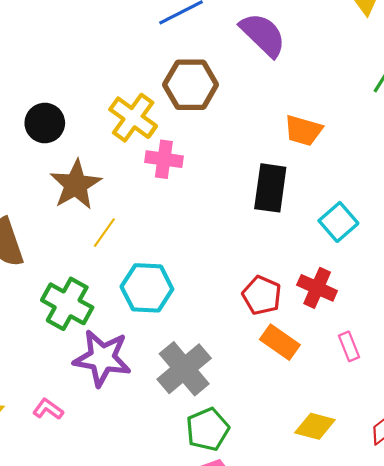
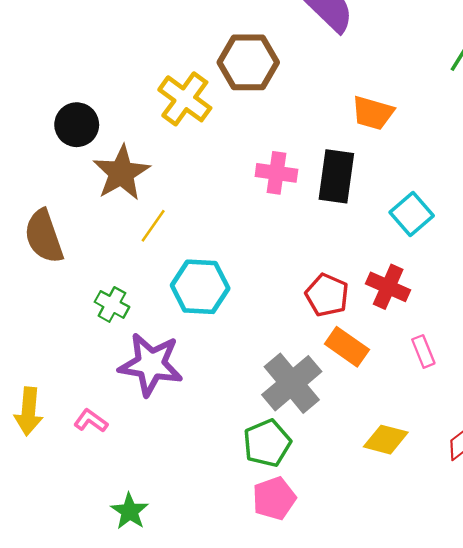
black circle: (45, 123) -> (77, 125), moved
pink cross: (164, 159) -> (276, 173), moved
green cross: (67, 304) -> (112, 304), size x0.6
gray cross: (184, 369) -> (292, 383), moved

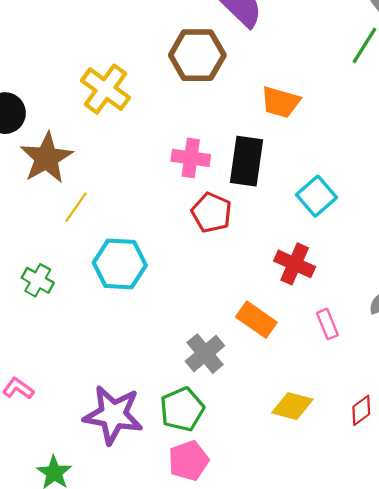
brown hexagon: (248, 62) -> (197, 55), moved
red pentagon: (327, 295) -> (212, 213), moved
purple star: (151, 364) -> (113, 415), moved
gray cross: (292, 383) -> (205, 354), size x0.7

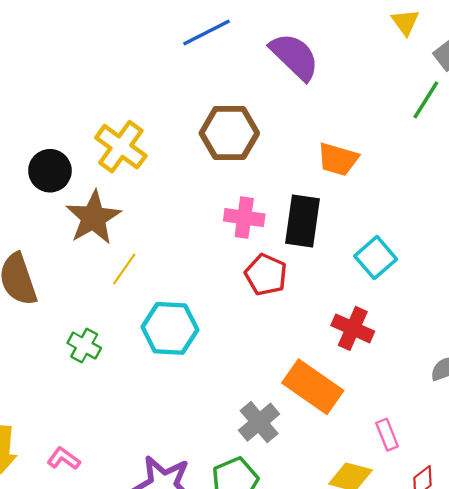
brown hexagon: (197, 55) -> (229, 133), moved
yellow cross: (106, 89) -> (121, 147), moved
orange rectangle: (256, 320) -> (313, 387), size x1.4
pink rectangle: (327, 324) -> (387, 435), moved

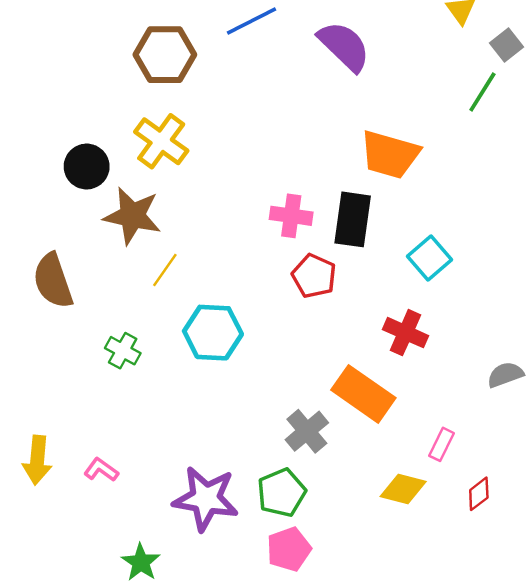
brown hexagon: (229, 133) -> (165, 55), moved
orange trapezoid: (338, 159) -> (390, 154), size x1.4
brown star: (93, 218) -> (132, 216), turned -30
pink rectangle: (387, 435) -> (442, 444), turned 48

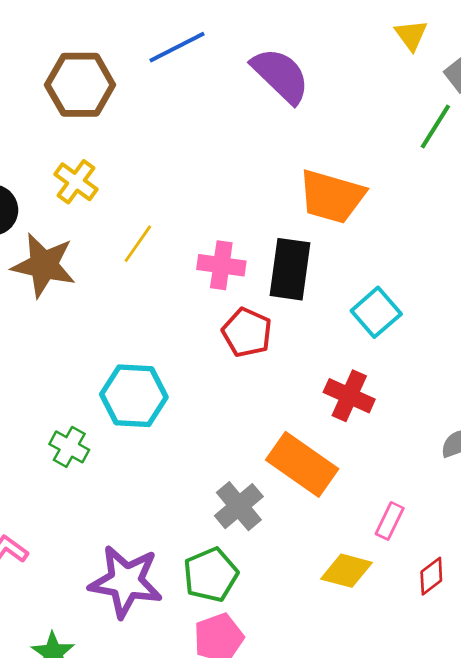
yellow cross: (161, 141) -> (76, 182), size x0.7
yellow line: (165, 270) -> (138, 244), moved
green cross: (123, 351) -> (69, 447), moved

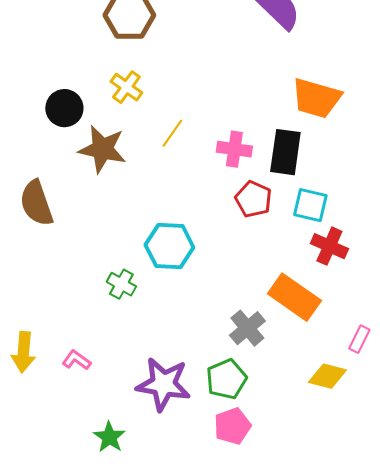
cyan square: (376, 312) -> (310, 205), moved, turned -36

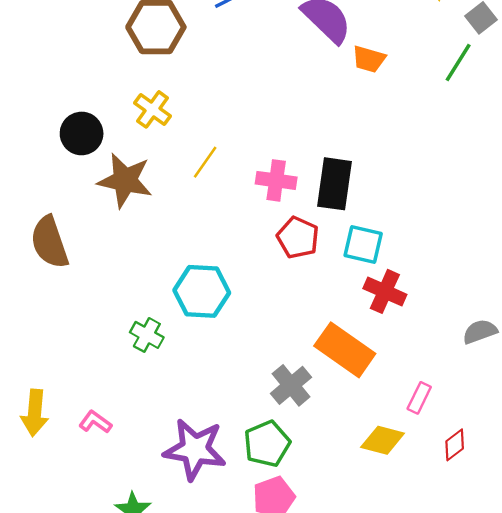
orange trapezoid: (316, 98) -> (369, 59), moved, size x0.6

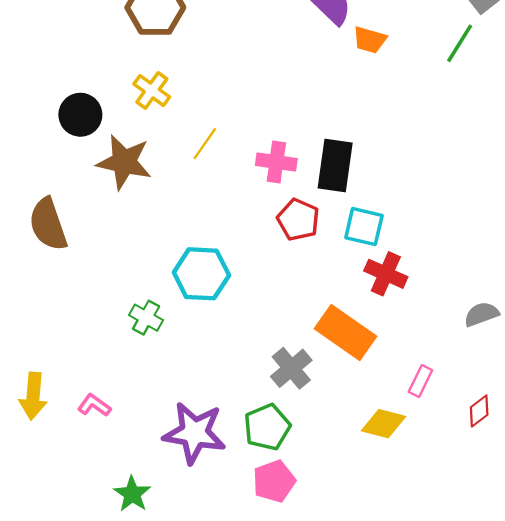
red diamond: (455, 445) -> (479, 411), moved

